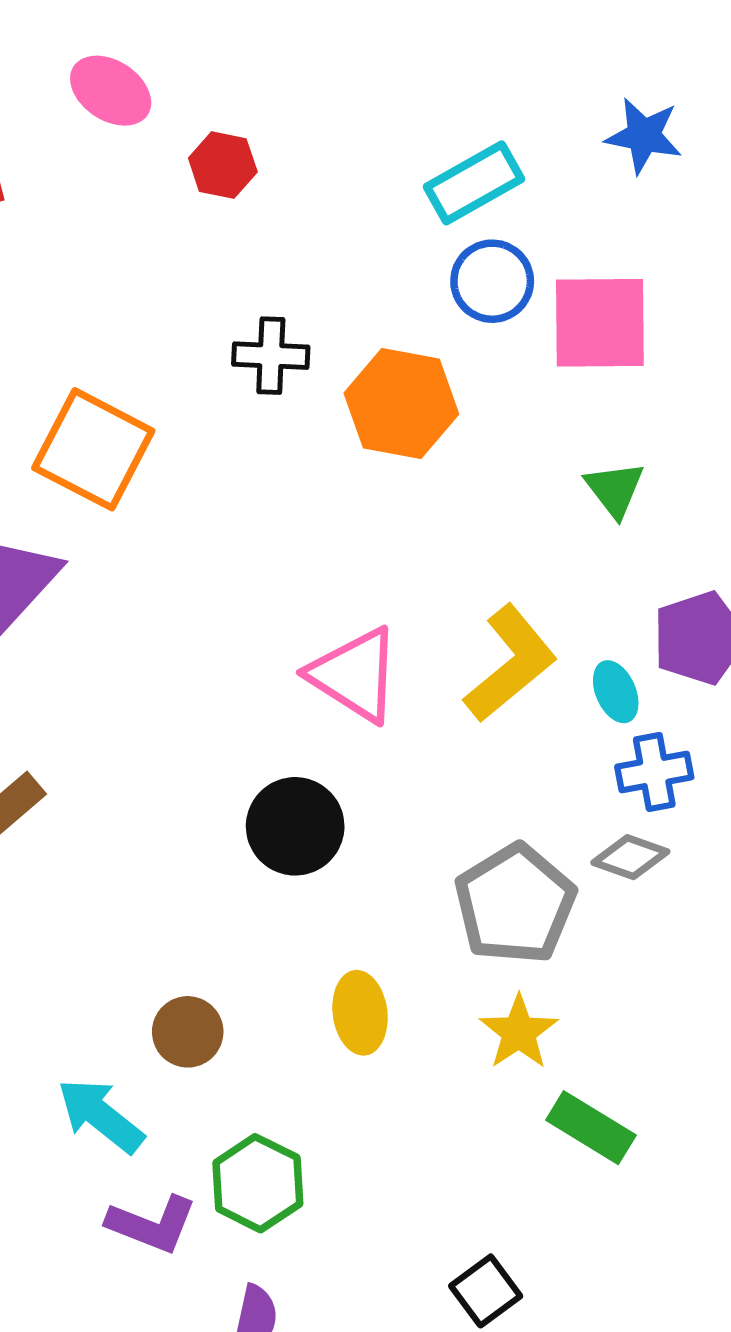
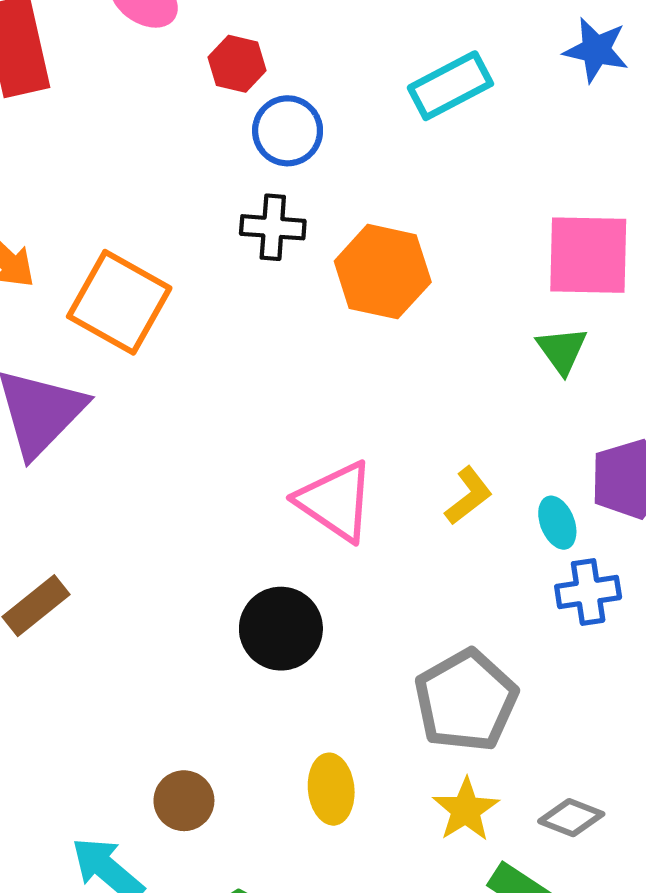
blue circle: (492, 281) -> (288, 131), moved
pink square: (600, 323) -> (588, 255), moved
yellow L-shape: (510, 664) -> (469, 496), size x0.6
gray diamond: (630, 857) -> (571, 818), moved

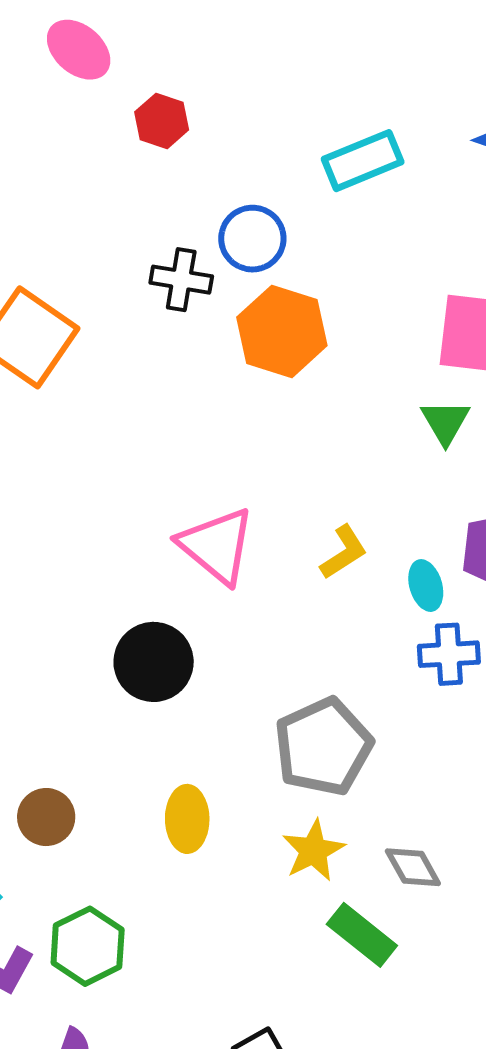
blue circle: (288, 131) -> (252, 239), moved
gray diamond: (571, 818) -> (413, 867), turned 34

